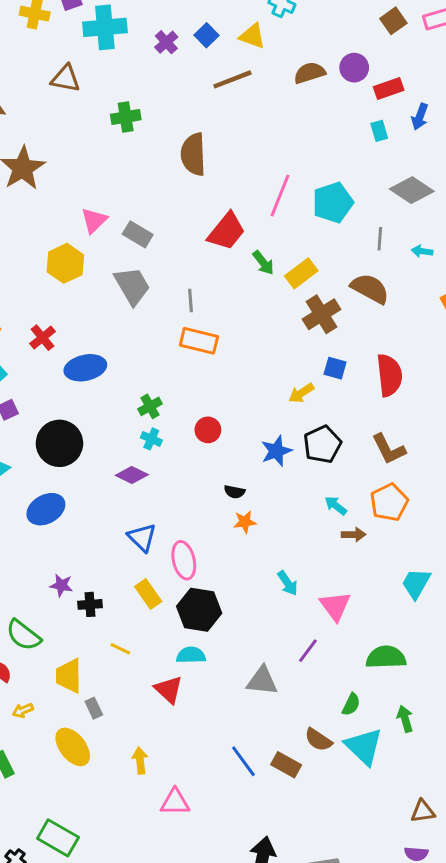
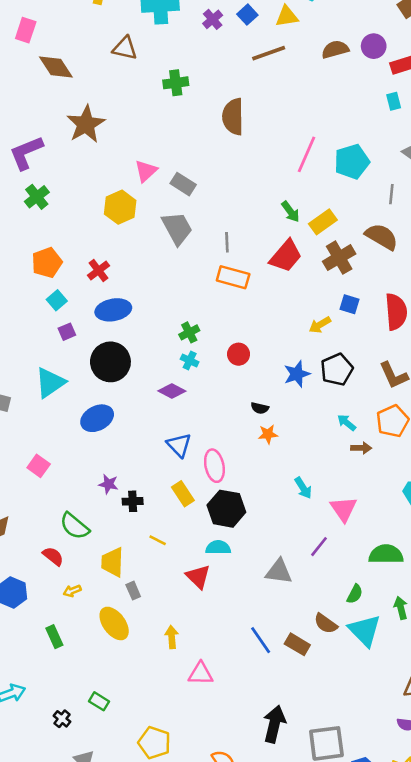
yellow triangle: (252, 36) -> (287, 16), turned -30
red trapezoid: (226, 231) -> (286, 256), moved
blue ellipse: (85, 368) -> (113, 310), moved
green rectangle: (58, 838) -> (99, 701), size x0.6

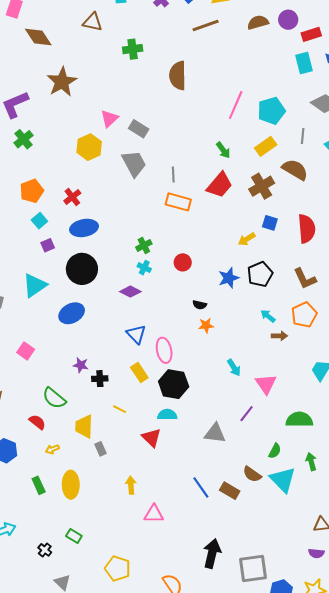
cyan rectangle: (394, 101) -> (304, 63), size x1.5
yellow rectangle: (323, 222) -> (266, 146), moved
yellow ellipse: (114, 623) -> (71, 485), moved, turned 36

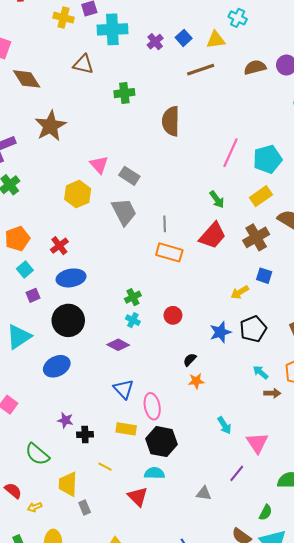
pink triangle: (109, 119) -> (99, 165), turned -30
black semicircle: (200, 305) -> (190, 360), turned 120
yellow rectangle: (139, 373) -> (126, 429), turned -48
red semicircle: (37, 422) -> (13, 491), moved
gray triangle: (215, 433) -> (204, 493), size x0.7

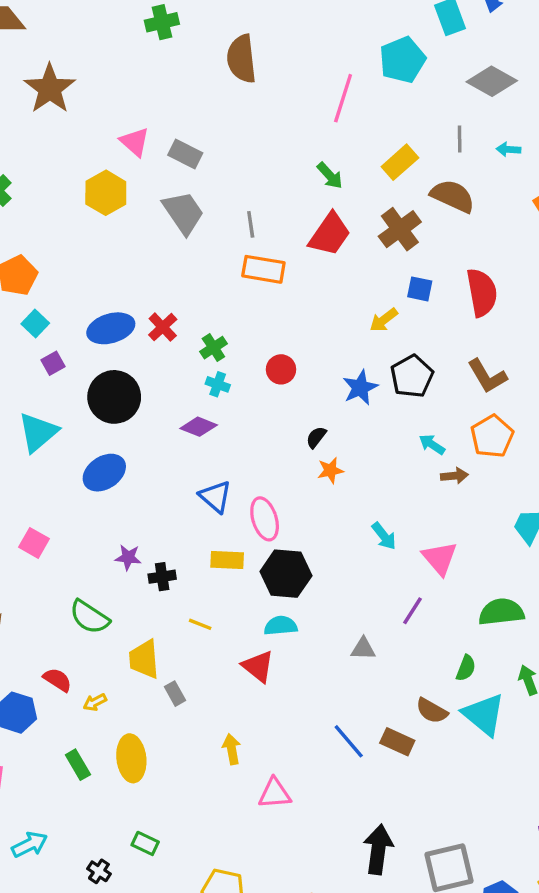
cyan pentagon: (267, 159) -> (402, 60), moved
red cross: (59, 246) -> (163, 327), moved

